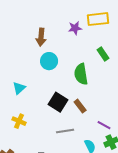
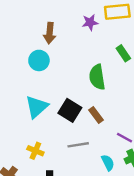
cyan circle: (49, 61) -> (39, 60), moved
cyan triangle: (19, 88) -> (37, 107), moved, size x1.5
yellow cross: (19, 121) -> (35, 151), moved

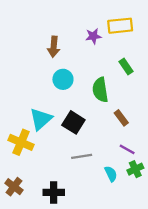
cyan circle: (39, 60) -> (63, 79), moved
brown rectangle: (96, 115) -> (121, 118), moved
yellow cross: (35, 151) -> (21, 142), moved, size x1.5

